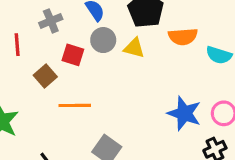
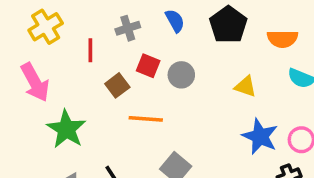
orange semicircle: (183, 37) -> (282, 39), moved
gray circle: (103, 40) -> (181, 75), moved
yellow triangle: (134, 48) -> (246, 86), moved

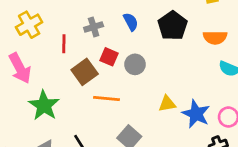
brown square: (117, 85) -> (85, 72), size x1.4
yellow triangle: (246, 86) -> (167, 104), moved, turned -30

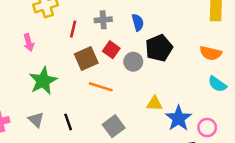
black pentagon: (173, 26) -> (159, 48), moved
pink arrow: (20, 68) -> (29, 42), size x0.6

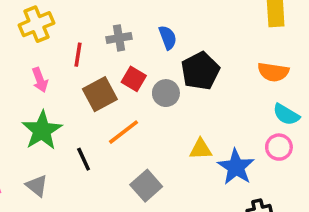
pink arrow: (29, 42) -> (40, 80), moved
orange line: (101, 87) -> (123, 132), turned -50
black line: (68, 122) -> (84, 159), moved
pink circle: (207, 128) -> (279, 147), moved

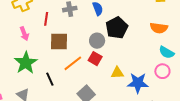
red square: (134, 79) -> (95, 59), moved
brown square: (100, 94) -> (59, 42), turned 30
blue star: (236, 167) -> (138, 83), turned -30

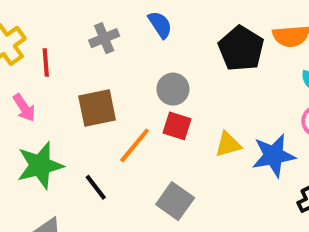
red line: (46, 19) -> (46, 62), moved
black pentagon: (117, 28) -> (241, 49), moved
green star: (26, 63) -> (40, 165), turned 30

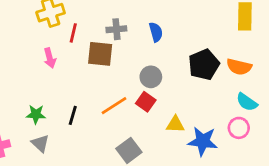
brown square: (97, 108) -> (100, 54), moved
green star: (40, 165) -> (36, 114), moved, size x0.6
black line: (96, 187) -> (73, 115), moved, turned 36

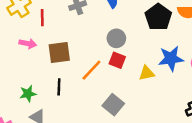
brown square: (100, 54) -> (59, 53), moved
pink arrow: (50, 58) -> (28, 44), turned -49
blue star: (203, 141) -> (171, 59), moved

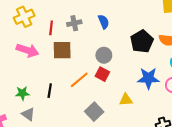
red line: (42, 18) -> (51, 28), moved
pink arrow: (28, 44) -> (28, 50), size x1.5
brown square: (59, 53) -> (62, 50), moved
yellow triangle: (147, 73) -> (126, 100), moved

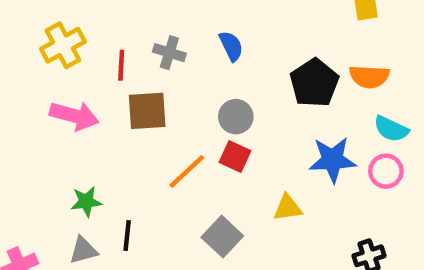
gray cross: (74, 23) -> (169, 53), turned 32
black line: (50, 91) -> (127, 235), moved
green star: (22, 93) -> (86, 202), moved
gray triangle: (28, 114) -> (83, 250), turned -48

